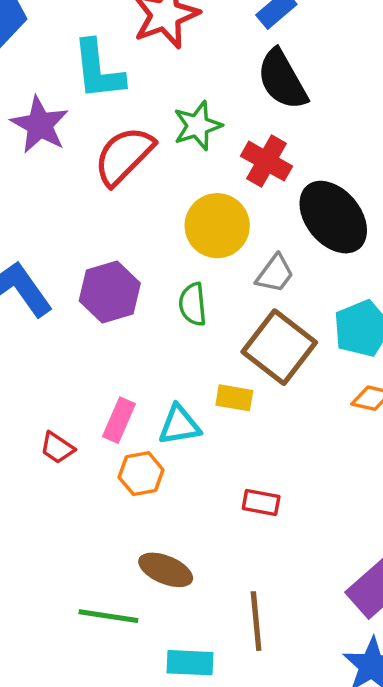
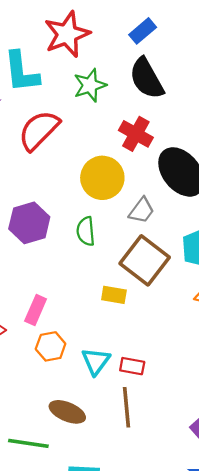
green star: (198, 126) -> (90, 85), moved
cyan triangle: (179, 425) -> (96, 361), moved, turned -44
brown line: (256, 621) -> (126, 407), moved

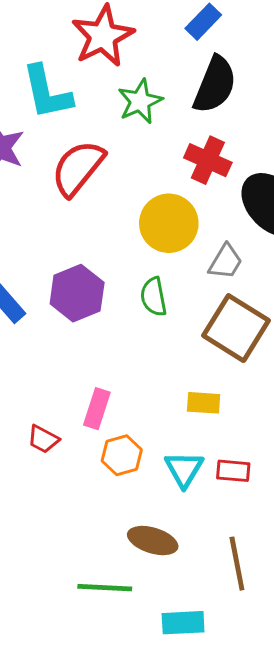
black semicircle: (147, 78) -> (215, 85), turned -123
yellow rectangle: (114, 295) -> (204, 403), moved
brown line: (126, 407) -> (237, 564), moved

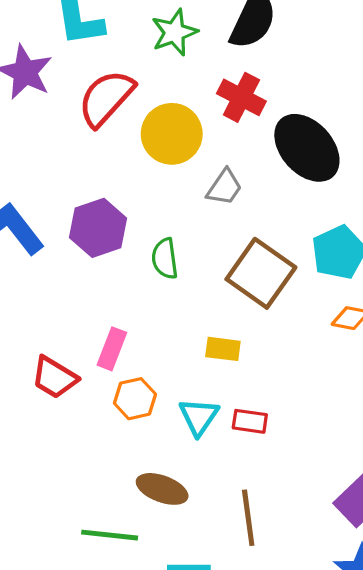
yellow circle: (169, 223) -> (172, 134), moved
gray trapezoid: (226, 262) -> (224, 187), moved
green semicircle: (154, 297) -> (165, 259), moved
red trapezoid: (43, 439) -> (54, 377), size x1.4

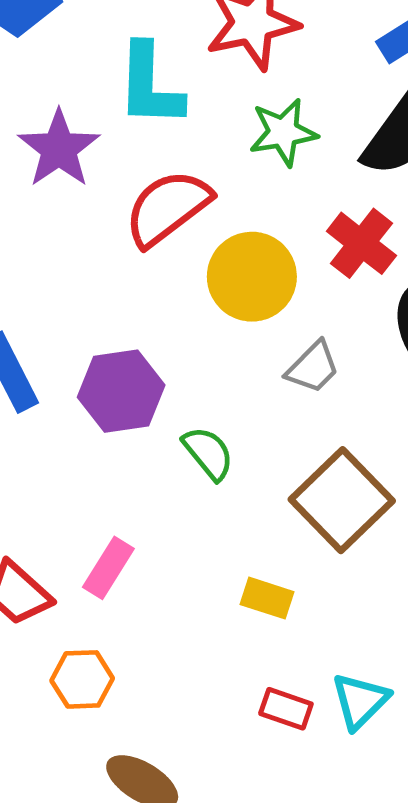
green semicircle: (165, 259) -> (208, 453), turned 138
orange hexagon: (135, 399) -> (82, 679), moved
cyan triangle: (199, 417) -> (360, 701), moved

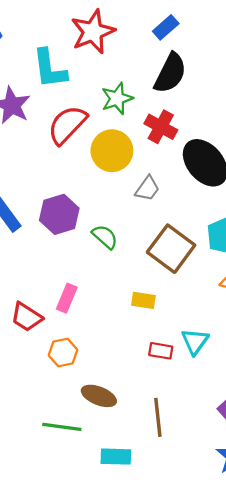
green star: (283, 132) -> (117, 99), moved

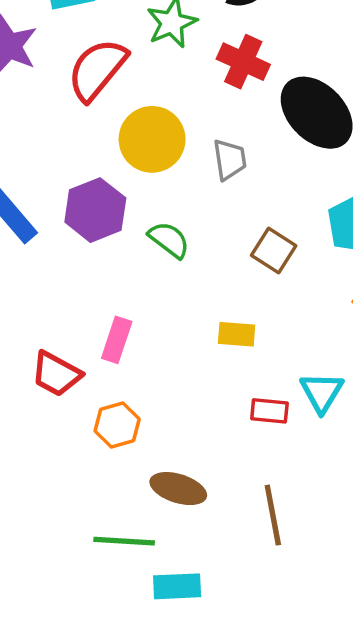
yellow circle: (112, 151) -> (152, 139), moved
gray trapezoid: (147, 189) -> (230, 160), turned -40
brown square: (171, 249) -> (274, 251), size x0.6
cyan rectangle: (116, 457) -> (177, 586), moved

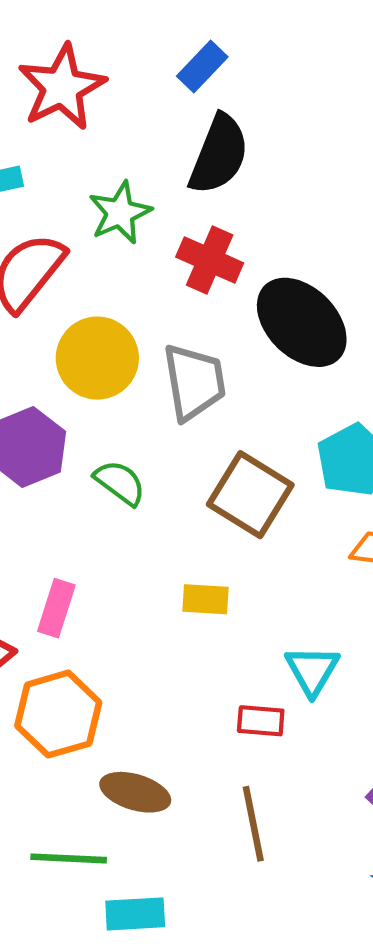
gray trapezoid: (230, 160) -> (194, 382), size x1.5
brown square: (274, 251) -> (250, 495), size x1.5
red rectangle: (269, 411) -> (261, 721), moved
orange hexagon: (117, 425) -> (58, 714), size x1.5

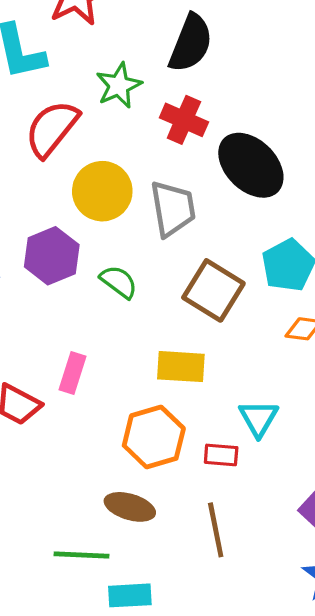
yellow rectangle: (205, 599) -> (181, 367), size x1.4
orange hexagon: (58, 714) -> (154, 437), moved

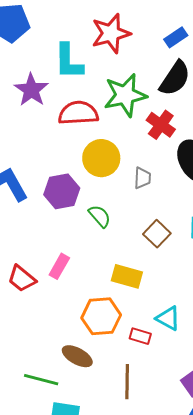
green star: (119, 85) -> (125, 95), size x1.5
red semicircle: (52, 129) -> (78, 113), turned 36
gray trapezoid: (173, 209) -> (142, 178), size x0.6
brown square: (213, 290) -> (157, 234), size x0.7
cyan triangle: (259, 418) -> (168, 318), turned -44

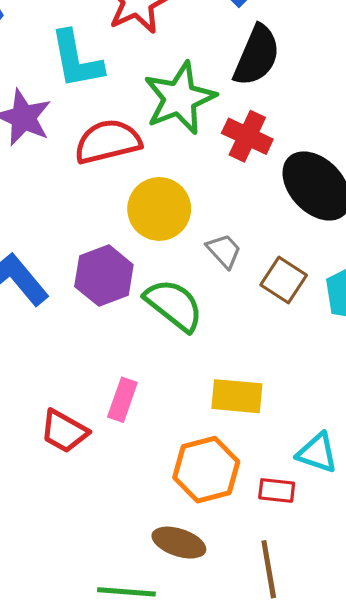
gray trapezoid: (142, 178) -> (224, 251), moved, turned -35
green semicircle: (100, 216) -> (174, 305), size x1.5
brown square: (157, 234) -> (284, 280), moved

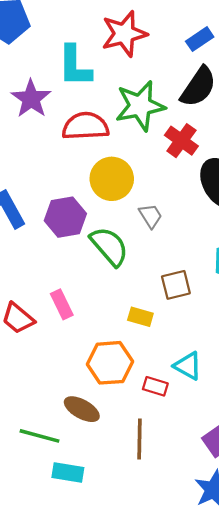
brown square: (284, 280) -> (176, 285), moved, turned 32
yellow rectangle: (237, 396) -> (140, 317), size x0.7
pink rectangle: (122, 400) -> (62, 304), turned -56

